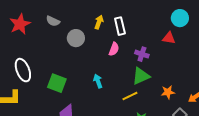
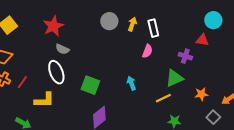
gray semicircle: (53, 21) -> (62, 49), moved
gray circle: (76, 38) -> (109, 21), moved
purple cross: (142, 54) -> (185, 56), moved

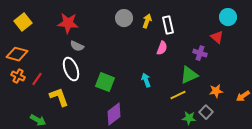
red star: (53, 26) -> (68, 23), turned 30
red triangle: (202, 40) -> (217, 37), turned 32
yellow L-shape: (44, 100) -> (59, 97), turned -110
gray square: (213, 117) -> (206, 112), moved

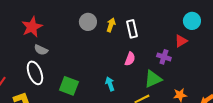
red star: (68, 23) -> (32, 27), turned -30
red triangle: (217, 37) -> (181, 41), turned 48
pink semicircle: (162, 48) -> (130, 59), moved

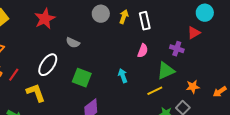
gray semicircle: (41, 50) -> (73, 43), moved
white ellipse: (35, 73) -> (48, 65), turned 55

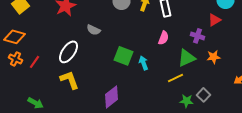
green square: (82, 78) -> (124, 56), moved
orange star: (193, 87) -> (214, 57), moved
yellow L-shape: (36, 93) -> (70, 80), moved

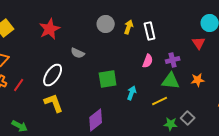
red triangle: (214, 20) -> (199, 43), turned -32
purple cross: (198, 36) -> (173, 60), moved, turned -32
green square: (124, 56) -> (108, 79), turned -30
green triangle: (186, 58) -> (171, 81), turned 30
cyan arrow: (144, 63) -> (132, 93), moved, turned 40

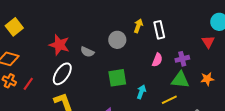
gray circle: (106, 24) -> (117, 40), moved
red star: (50, 29) -> (59, 45), moved, turned -30

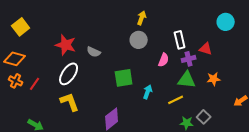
yellow arrow: (138, 26) -> (142, 18), moved
white rectangle: (159, 30) -> (180, 40), moved
gray circle: (117, 40) -> (139, 40), moved
red triangle: (208, 42) -> (206, 49), moved, turned -40

